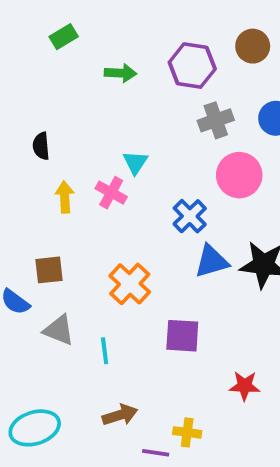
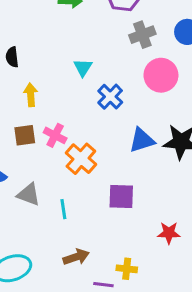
pink cross: (111, 193) -> (55, 135), moved
blue cross: (190, 216) -> (110, 97), moved
brown square: (49, 270) -> (25, 135), moved

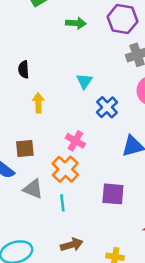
brown square: (25, 135) -> (25, 148), moved
pink cross: (55, 135) -> (75, 141), moved
orange cross: (81, 159) -> (65, 169), moved

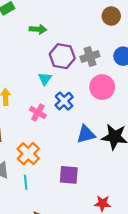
purple hexagon: (122, 19) -> (62, 56), moved
pink cross: (75, 141) -> (38, 112), moved

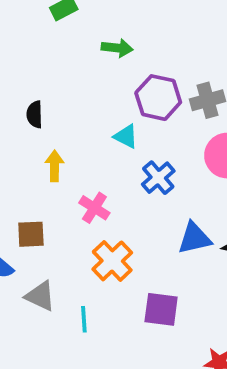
cyan triangle: (45, 79) -> (126, 136), turned -40
pink cross: (38, 112) -> (94, 208), moved
orange cross: (28, 154) -> (112, 261), moved

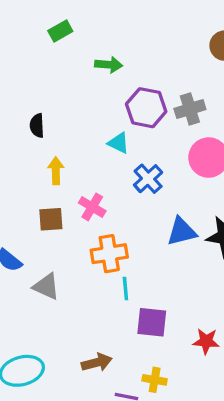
brown square: (31, 234) -> (51, 219), moved
orange cross: (112, 261) -> (109, 254), turned 36
purple square: (161, 309) -> (152, 322), moved
cyan line: (84, 319) -> (125, 288), moved

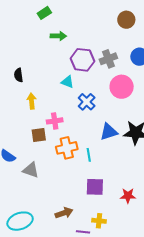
green rectangle: (60, 31) -> (44, 13), moved
pink cross: (92, 207) -> (55, 121), turned -35
brown square: (51, 219) -> (39, 135), moved
cyan line: (125, 288) -> (89, 155), moved

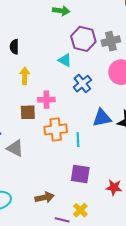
yellow cross: (99, 221) -> (80, 210), turned 32

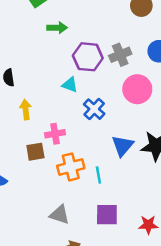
blue triangle: (102, 118) -> (123, 146), turned -30
gray triangle: (15, 148) -> (60, 215), moved

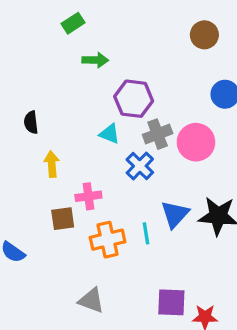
gray cross: (120, 55) -> (158, 134), moved
cyan line: (98, 175) -> (146, 233), moved
purple square: (107, 215) -> (171, 302), moved

